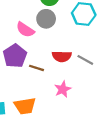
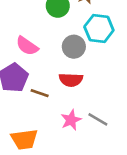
gray circle: (46, 19) -> (74, 47), moved
gray line: (85, 60) -> (98, 119), moved

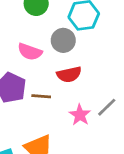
pink semicircle: (27, 46) -> (30, 52), moved
gray line: (98, 119) -> (107, 107), turned -60

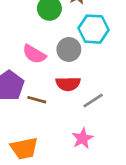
gray line: (107, 107) -> (93, 100), moved
pink star: (80, 115) -> (83, 138), moved

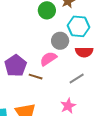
pink semicircle: (34, 54) -> (48, 59), moved, turned 114
red semicircle: (68, 84) -> (84, 52), moved

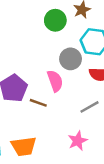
pink semicircle: (48, 59) -> (55, 81), turned 102

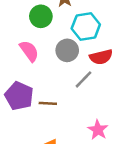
pink semicircle: (55, 81) -> (29, 51), moved
gray line: (90, 107) -> (84, 79), moved

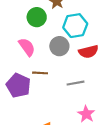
gray line: (84, 79) -> (76, 83), moved, turned 36
brown line: (48, 103) -> (40, 73), moved

